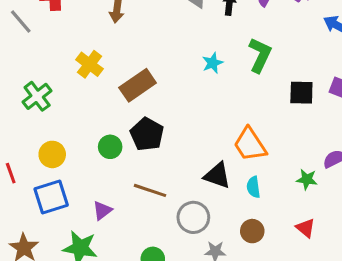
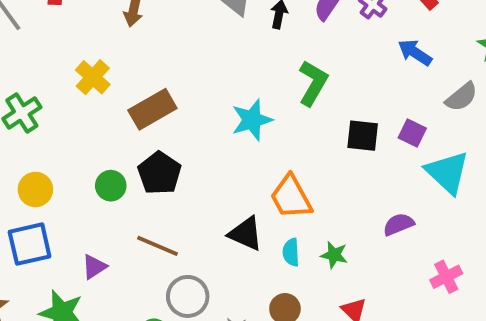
cyan star: (213, 63) -> (252, 120), moved, size x1.5
green star: (307, 179) -> (334, 255), moved
gray circle: (193, 217) -> (188, 296), moved

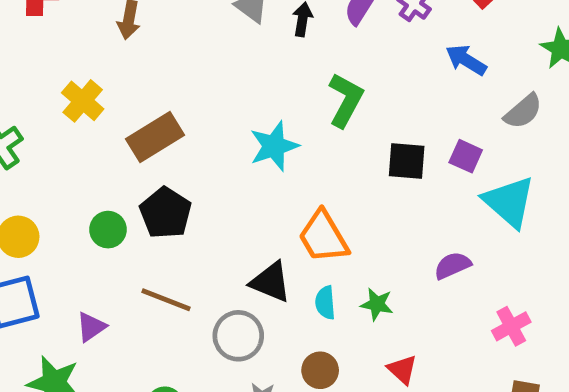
gray circle: (188, 296) -> (238, 336), moved

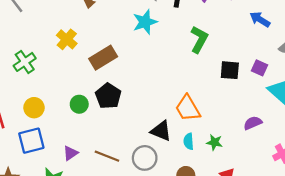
cyan star: (274, 146) -> (145, 22), moved
brown line: (166, 300) -> (107, 156), moved

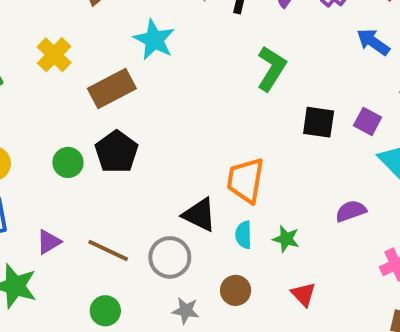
cyan star: (145, 22) -> (154, 40), moved, turned -30
orange trapezoid: (188, 108) -> (246, 180), turned 36

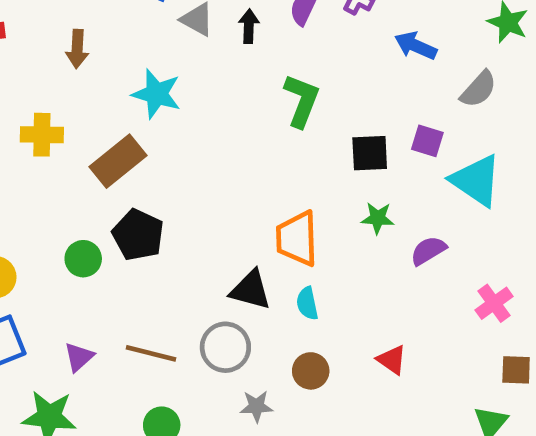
yellow cross: (54, 55) -> (42, 135), turned -32
green star: (286, 239) -> (378, 218), moved

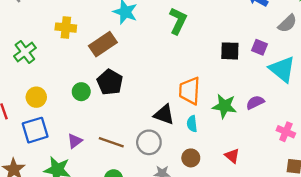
green L-shape: (302, 101) -> (178, 21), moved
green star: (378, 218) -> (224, 106), moved, size x1.5
pink cross: (494, 303) -> (286, 132), turned -36

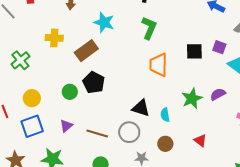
orange trapezoid: (190, 91) -> (159, 65), moved
green star: (224, 106) -> (192, 98), turned -30
purple triangle: (75, 141) -> (66, 126), moved

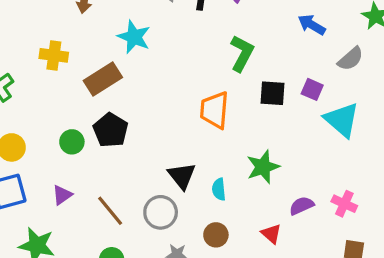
green L-shape: (149, 28) -> (242, 53), moved
purple semicircle: (218, 94) -> (302, 206), moved
black triangle: (141, 108) -> (182, 176), turned 30
brown line: (97, 133) -> (110, 211), turned 30

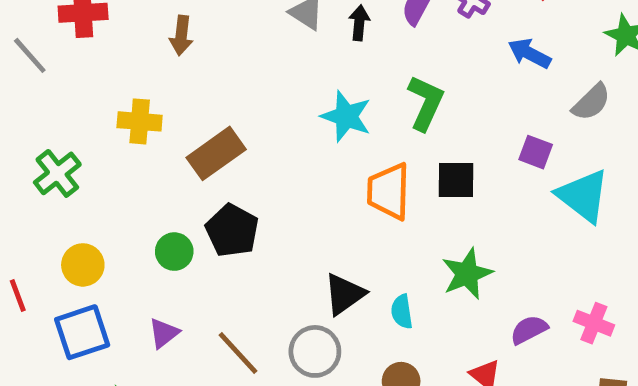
cyan star: (134, 37) -> (346, 116), moved
black square: (272, 93) -> (456, 180), moved
black triangle: (182, 176) -> (344, 294), turned 36

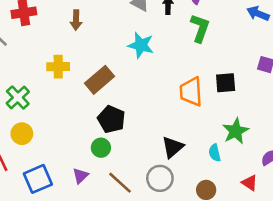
green L-shape: (426, 103) -> (200, 28), moved
cyan star: (346, 116) -> (141, 45), moved
green circle: (174, 252) -> (101, 148), moved
yellow circle: (83, 265) -> (22, 134), moved
cyan semicircle: (402, 312) -> (215, 153), moved

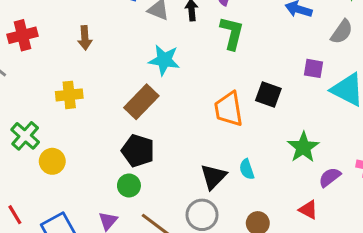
brown rectangle: (99, 80) -> (141, 102), moved
black square: (226, 83) -> (268, 95), turned 30
green star: (236, 131) -> (303, 147), moved
yellow circle: (22, 134) -> (52, 161), moved
cyan semicircle: (215, 153) -> (247, 169), moved

